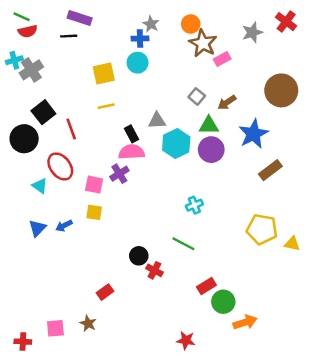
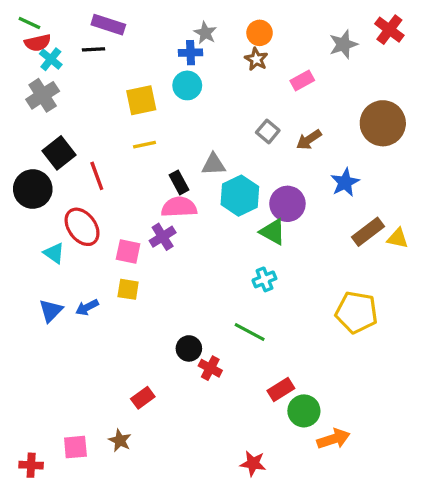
brown star: (203, 43) -> (256, 59), moved, size x0.6
cyan cross: (14, 60) -> (51, 59), moved, turned -35
green triangle: (209, 125) -> (273, 232), moved, turned 30
blue star: (253, 134) -> (345, 182), size x0.7
yellow triangle: (292, 244) -> (398, 238), moved

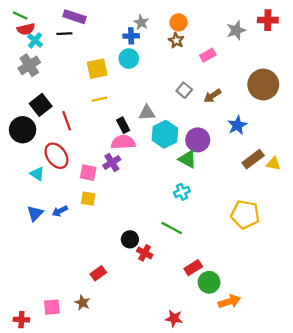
red cross: (389, 30) -> (268, 20), turned -36

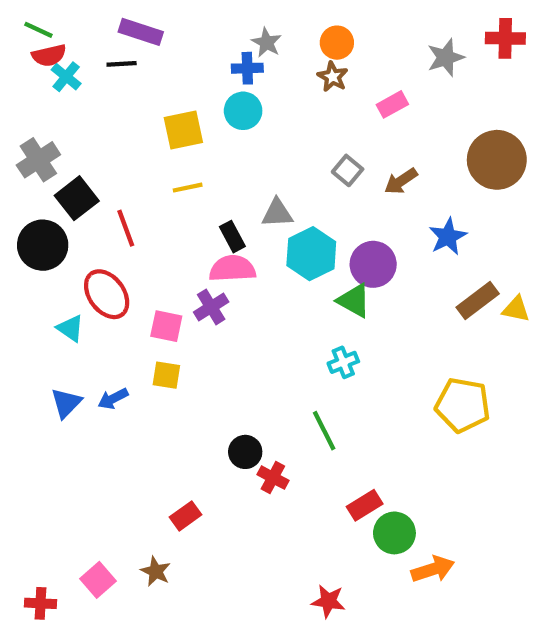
gray cross: (29, 65) -> (38, 160), moved
green line: (172, 228) -> (324, 431), turned 35
pink square: (52, 307) -> (98, 580), turned -36

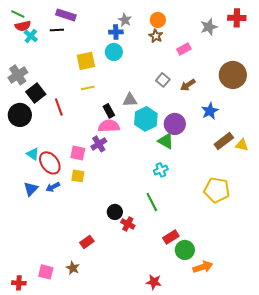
red ellipse: (107, 294) -> (50, 163), moved
pink square: (98, 580) -> (46, 272), turned -35

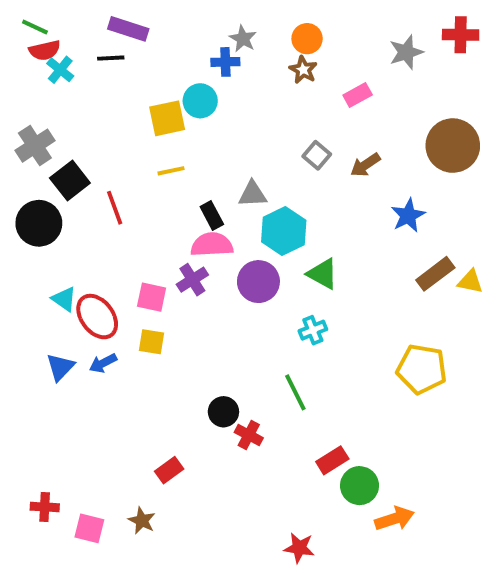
cyan circle: (114, 52) -> (200, 101), moved
purple circle: (175, 124) -> (258, 282), moved
red cross: (19, 283) -> (45, 507), moved

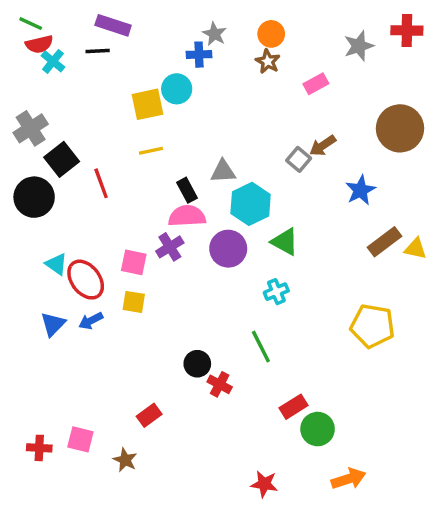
gray square: (317, 155) -> (299, 159), moved
orange arrow: (394, 519) -> (348, 479), moved
pink square: (89, 528) -> (80, 439), moved

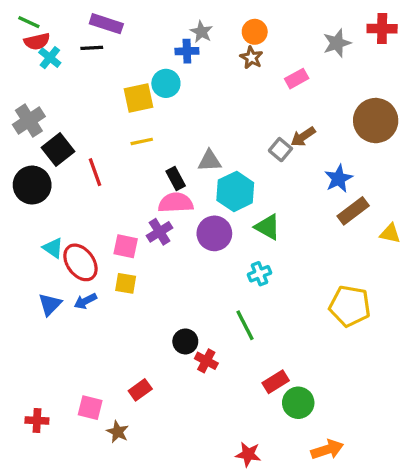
brown rectangle: (385, 242) -> (353, 211), moved
pink square: (80, 439) -> (90, 408), moved

